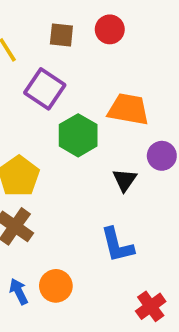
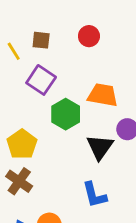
brown square: (61, 35) -> (41, 40), moved
black triangle: (125, 180) -> (100, 147), size x1.5

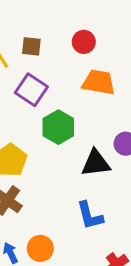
orange trapezoid: (103, 95) -> (99, 82), moved
black triangle: (100, 147) -> (96, 163), turned 48

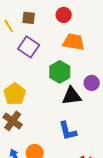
green hexagon: (58, 127) -> (60, 72), moved

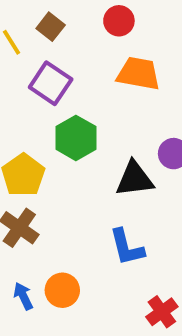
brown square: (29, 18) -> (51, 27), turned 32
green hexagon: (60, 72) -> (76, 138), moved

